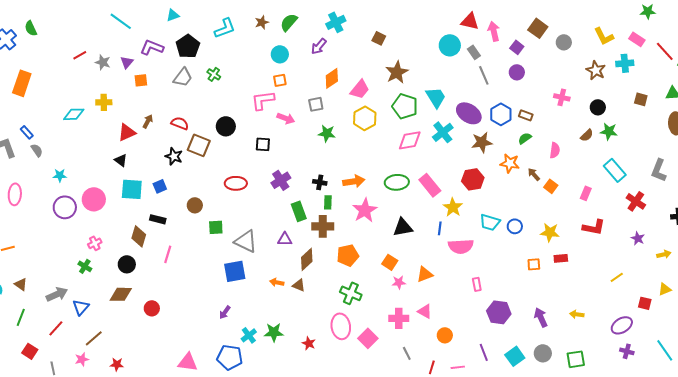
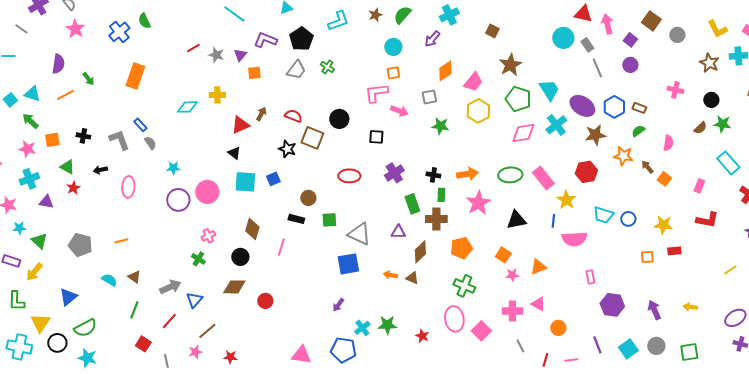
black rectangle: (158, 219) -> (296, 219), moved

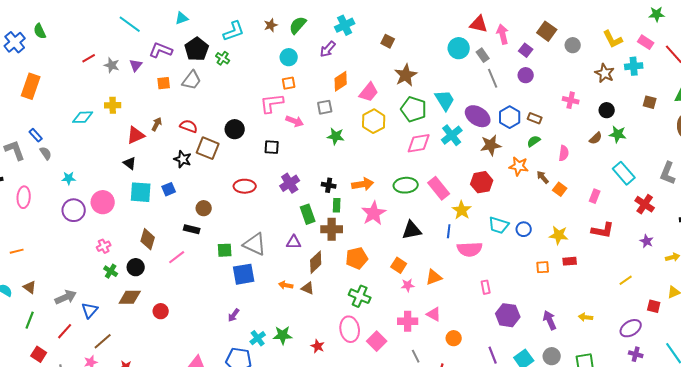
green cross: (327, 67) -> (223, 58), moved
orange square: (254, 73) -> (164, 83), moved
green square: (329, 220) -> (225, 250), moved
pink line: (281, 247) -> (177, 257), turned 36
green cross: (198, 259) -> (111, 271), moved

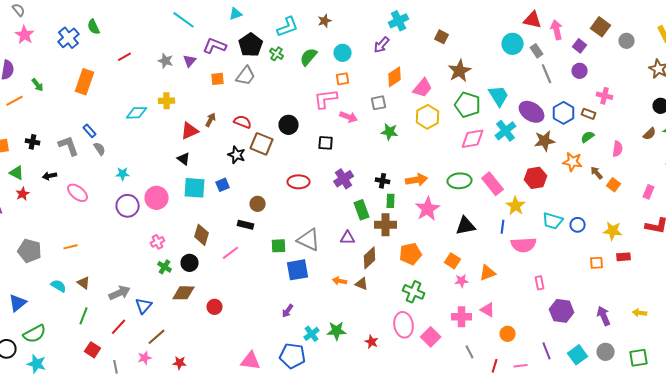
green semicircle: (298, 25) -> (309, 57), moved
red line: (89, 58) -> (125, 57), moved
pink cross: (571, 100) -> (605, 96), moved
pink ellipse: (24, 197) -> (78, 193), turned -55

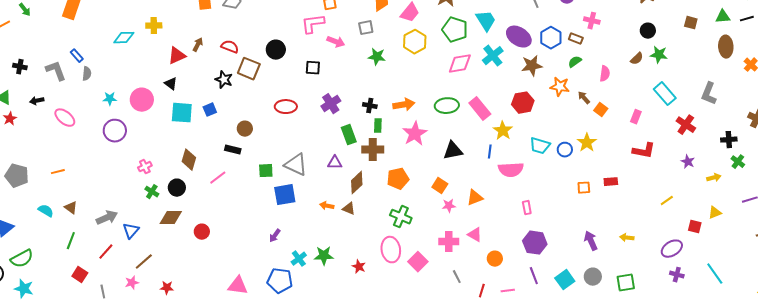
gray semicircle: (100, 149) -> (87, 74), turned 40
pink circle: (157, 198) -> (142, 100), moved
yellow star: (613, 231) -> (587, 143), moved, turned 30
purple hexagon: (562, 311) -> (535, 243), moved

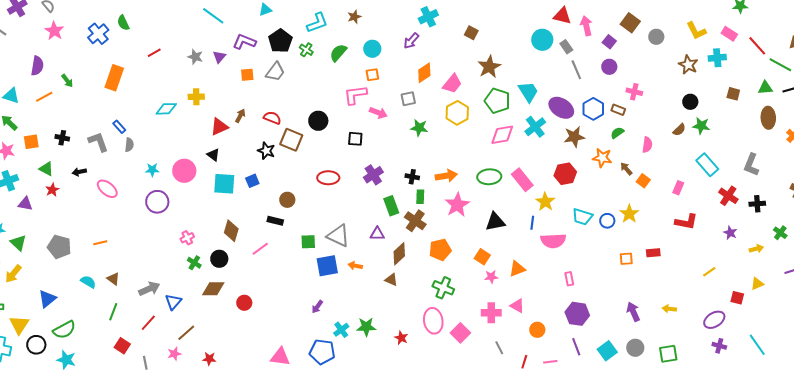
black cross: (729, 140) -> (757, 204), moved
brown cross: (373, 150) -> (415, 221), turned 35
orange arrow: (327, 206) -> (355, 266), moved

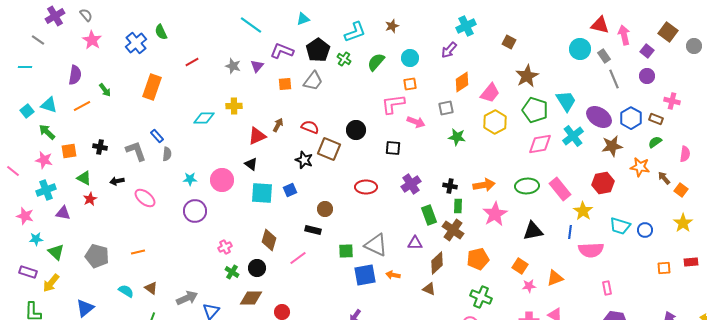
yellow star: (629, 214) -> (683, 223), moved

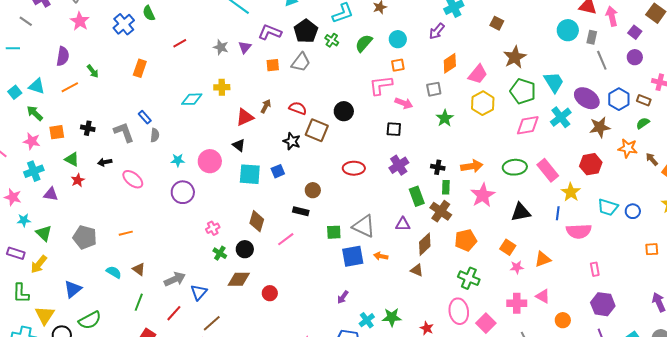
gray rectangle: (604, 56) -> (592, 37), turned 48
orange rectangle: (152, 87) -> (140, 68), size x0.7
green star: (457, 137) -> (445, 118), turned 30
black square: (393, 148) -> (394, 129), moved

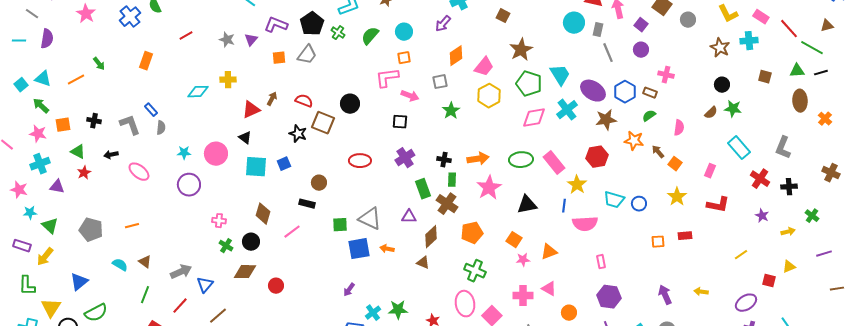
purple semicircle: (63, 56) -> (47, 39), moved
pink cross: (213, 228) -> (219, 221), turned 32

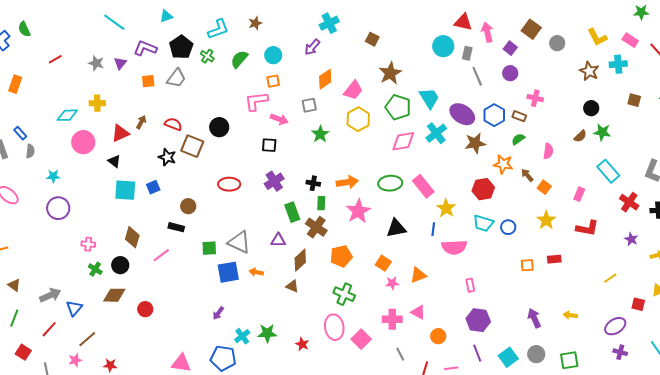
pink circle: (216, 154) -> (83, 142), moved
red hexagon: (597, 157) -> (483, 189), moved

